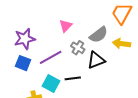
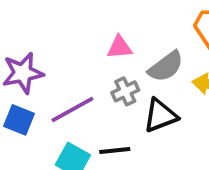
pink triangle: (66, 26) -> (120, 47), moved, turned 40
gray cross: (78, 48) -> (125, 91), turned 32

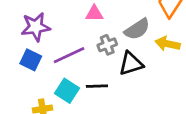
pink triangle: (120, 47) -> (94, 14), moved

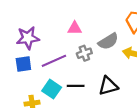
blue square: (31, 60) -> (23, 64), turned -35
black triangle: (131, 64) -> (108, 86), moved

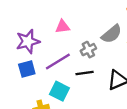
pink triangle: (75, 28) -> (63, 27), moved
black line: (76, 86) -> (85, 73), moved

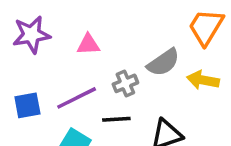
purple star: (28, 41) -> (31, 35), moved

